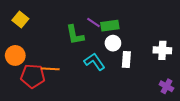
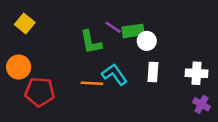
white circle: (113, 43) -> (147, 41), moved
white cross: (162, 50) -> (197, 73), moved
orange line: (50, 69) -> (92, 83), moved

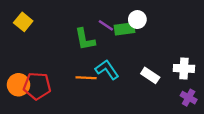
white circle: (147, 41) -> (137, 20), moved
orange circle: (19, 67) -> (19, 85), moved
white rectangle: (153, 72) -> (150, 75), moved, turned -60

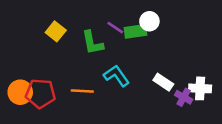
yellow square: (23, 22) -> (56, 31), moved
white cross: (184, 68) -> (200, 88), moved
orange line: (86, 78) -> (82, 91), moved
purple cross: (189, 98) -> (184, 97), moved

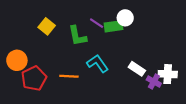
orange circle: (20, 92) -> (17, 60), moved
red pentagon: (40, 93) -> (34, 78), turned -30

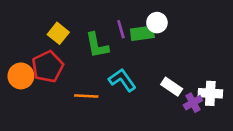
purple line: (97, 23) -> (121, 29), turned 40
red pentagon: (34, 78) -> (48, 67), moved
purple cross: (154, 82) -> (193, 103), turned 32

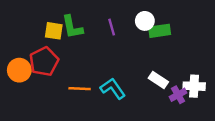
yellow square: (58, 33) -> (54, 31), turned -30
green rectangle: (142, 33) -> (160, 31), moved
green L-shape: (97, 45) -> (72, 27), moved
cyan L-shape: (122, 80) -> (113, 89), moved

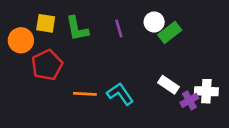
yellow square: (54, 31) -> (46, 23), moved
green rectangle: (160, 31) -> (170, 32), turned -30
orange circle: (19, 70) -> (21, 40), moved

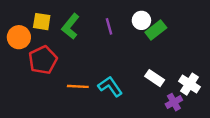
green L-shape: (77, 29) -> (71, 26), turned 50
white cross: (206, 91) -> (189, 84), turned 30
purple cross: (189, 100) -> (174, 102), moved

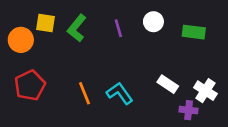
green rectangle: (156, 30) -> (194, 32), moved, turned 45
red pentagon: (43, 60) -> (30, 85), moved
orange line: (78, 86) -> (85, 93), turned 65
purple cross: (174, 102) -> (189, 110), turned 35

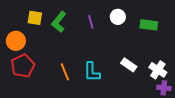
orange circle: (21, 40) -> (16, 41), moved
cyan L-shape: (120, 93) -> (92, 72), turned -145
purple cross: (189, 110) -> (164, 88), moved

